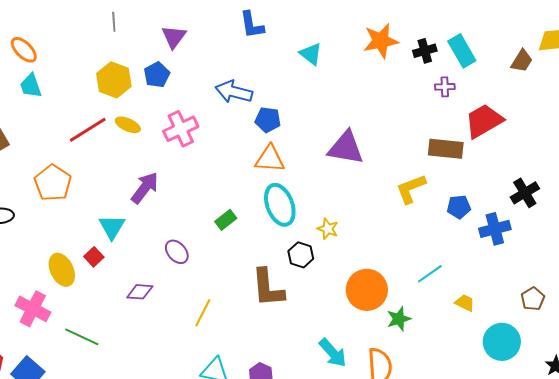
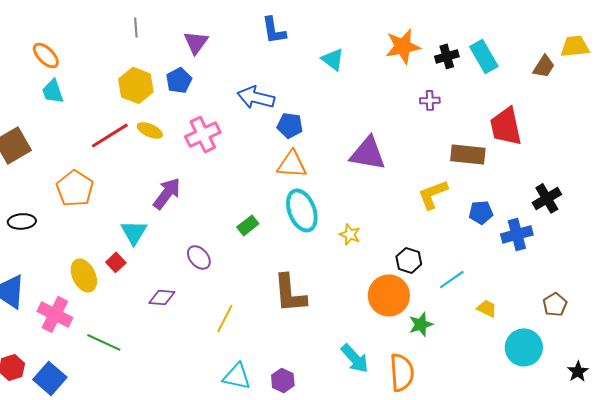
purple cross: (445, 87) -> (430, 100), moved
red trapezoid: (484, 121) -> (506, 126), turned -72
black hexagon: (301, 255) -> (409, 260), moved

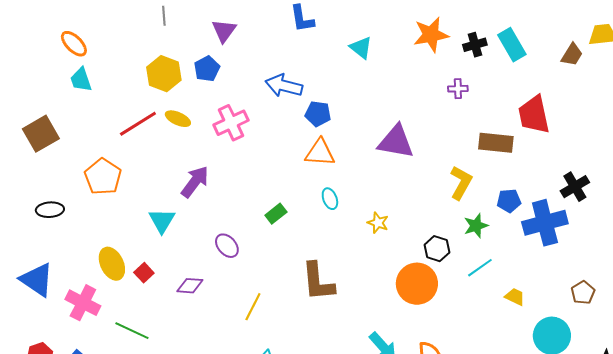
yellow L-shape: (433, 194) -> (461, 183), turned 140
cyan ellipse: (302, 210) -> (330, 199), size x0.5
blue cross: (517, 234) -> (545, 223), size x1.4
red square: (116, 262) -> (144, 273), moved
green star: (421, 324) -> (476, 226), moved

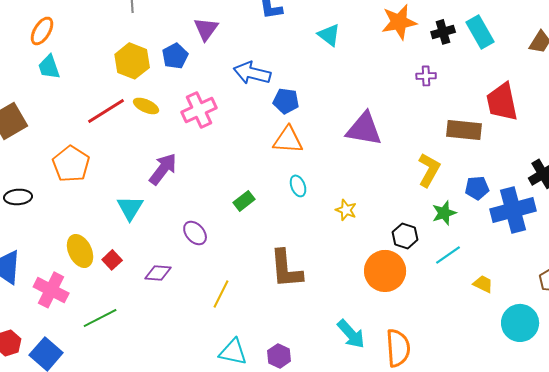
purple triangle: (224, 31) -> (206, 29), moved
orange ellipse: (74, 44) -> (42, 31), turned 76
green line: (132, 331) -> (100, 318), turned -52

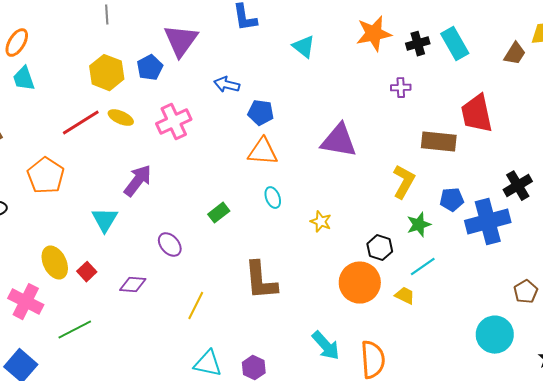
purple triangle: (206, 29) -> (181, 41), size x1.4
blue arrow: (252, 73) -> (227, 85), size x0.7
yellow trapezoid: (483, 284) -> (405, 296), moved

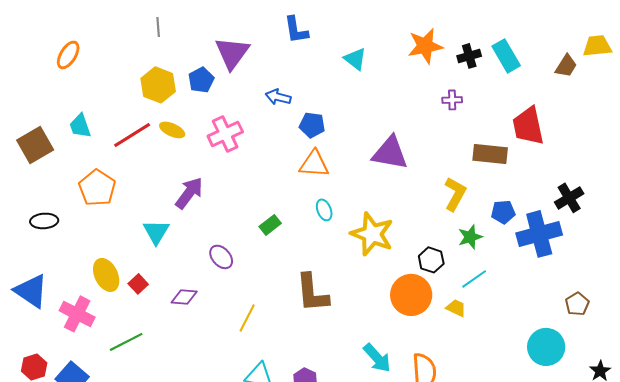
cyan trapezoid: (24, 79) -> (80, 126), moved
yellow star: (321, 222) -> (372, 234), size x2.0

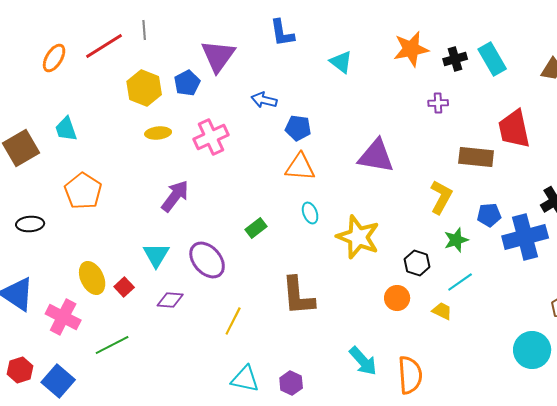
yellow ellipse: (172, 130) -> (158, 133), turned -30
red line: (132, 135) -> (104, 46), moved
cyan triangle: (156, 232) -> (156, 255), moved
purple ellipse: (221, 257) -> (207, 260), size x1.5
orange circle: (411, 295) -> (397, 298), size x0.6

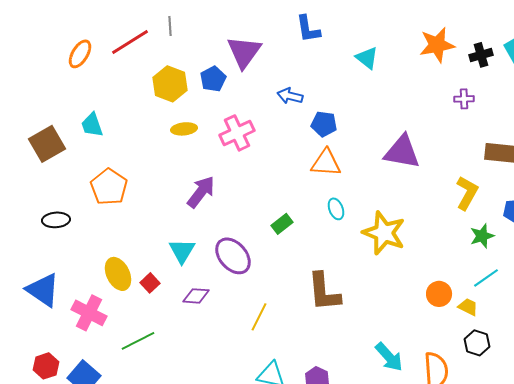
black hexagon: (417, 263) -> (477, 343), moved
orange circle: (397, 298) -> (439, 294), moved

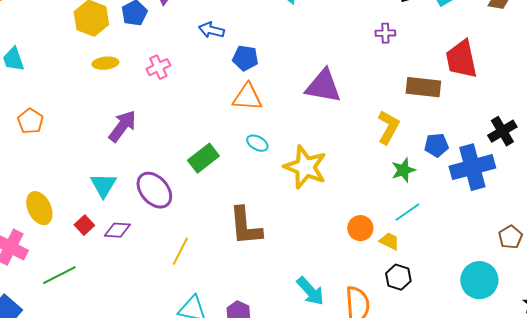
pink cross: (237, 133) -> (158, 67), size x0.7
orange pentagon: (109, 187) -> (30, 121), size x0.7
cyan ellipse: (336, 209) -> (257, 143), turned -40
green rectangle: (282, 224) -> (203, 158), size x1.4
red square: (150, 283) -> (84, 225), moved

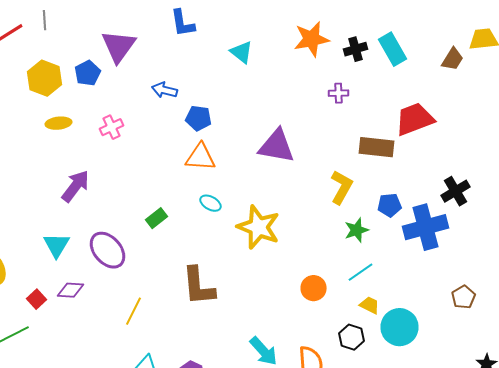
red trapezoid: (461, 59) -> (414, 119), turned 81
green rectangle: (203, 158) -> (156, 218), size x0.7
red square: (84, 225) -> (36, 299), moved
yellow trapezoid: (389, 241) -> (370, 305), moved
cyan circle: (479, 280) -> (400, 327), moved

